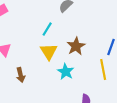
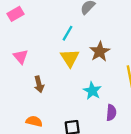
cyan star: (66, 72) -> (92, 91), moved

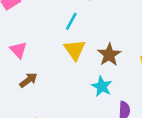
brown star: (100, 52) -> (109, 55), moved
brown arrow: (39, 84) -> (28, 80), moved, turned -112

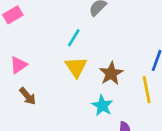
pink triangle: (18, 50) -> (19, 65), turned 36
brown arrow: (28, 80) -> (28, 96), turned 84

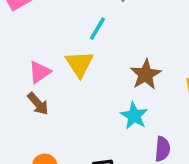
pink triangle: (19, 65) -> (40, 72), moved
yellow triangle: (76, 67) -> (79, 64), moved

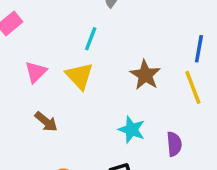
pink triangle: (40, 72) -> (36, 72), moved
cyan star: (134, 116) -> (132, 130), moved

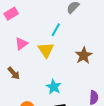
brown arrow: (46, 122) -> (14, 73), moved
cyan star: (132, 130) -> (54, 87), moved

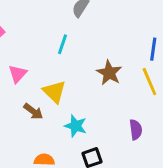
yellow triangle: (46, 50) -> (54, 92), moved
brown arrow: (14, 73) -> (33, 111), moved

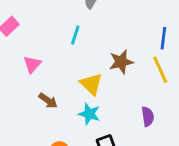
brown star: (109, 73) -> (121, 62), turned 30
yellow triangle: (54, 92) -> (91, 84), moved

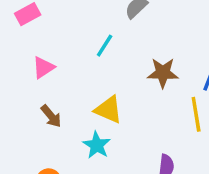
brown star: (121, 62) -> (163, 73), moved
yellow triangle: (91, 84) -> (108, 110), turned -35

